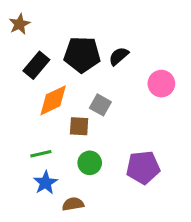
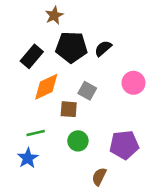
brown star: (20, 24) -> (54, 15), moved
pink circle: (161, 84) -> (133, 83), moved
blue star: (45, 183) -> (28, 158), moved
brown semicircle: (73, 204) -> (99, 177), moved, turned -54

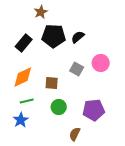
orange diamond: (46, 87) -> (23, 77), moved
gray square: (87, 91) -> (77, 69), moved

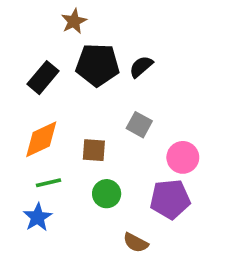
pink circle: (101, 63) -> (183, 157), moved
brown semicircle: (75, 134) -> (136, 243), turned -88

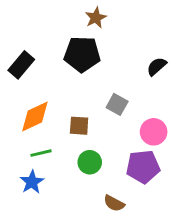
brown star: (74, 21) -> (96, 18), moved
black semicircle: (141, 67) -> (157, 66), moved
black rectangle: (43, 78) -> (21, 65), moved

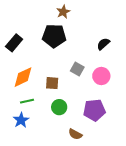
pink circle: (154, 132) -> (101, 76), moved

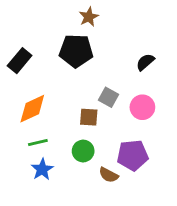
brown square: (52, 83) -> (89, 117), moved
blue star: (21, 120) -> (42, 169), moved
brown semicircle: (75, 134) -> (109, 175), moved

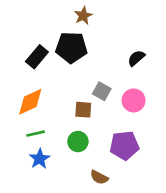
black rectangle: (20, 61) -> (37, 57), moved
brown semicircle: (109, 175) -> (99, 177), moved

